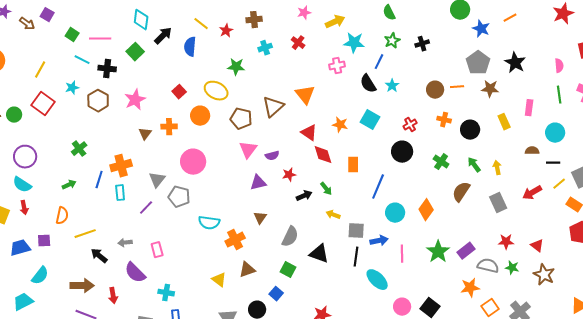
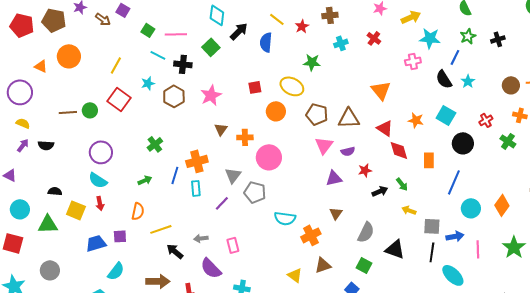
red square: (179, 92) -> (255, 87), turned 32
brown triangle: (273, 107) -> (349, 118), moved, turned 40
orange cross: (169, 127) -> (245, 137), moved
black circle: (402, 152) -> (463, 143), moved
green cross: (441, 162) -> (508, 141), moved

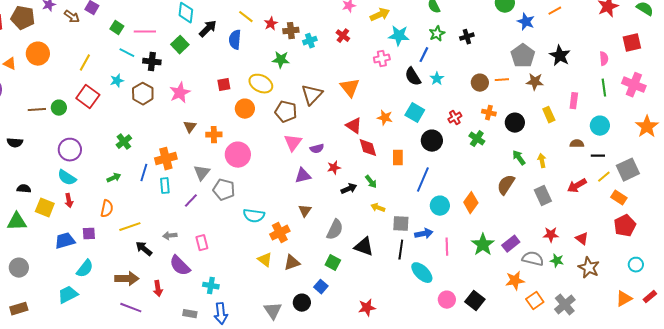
brown cross: (330, 15) -> (291, 31), moved
brown triangle: (349, 118) -> (312, 95), moved, turned -45
yellow triangle: (295, 275) -> (265, 260), moved

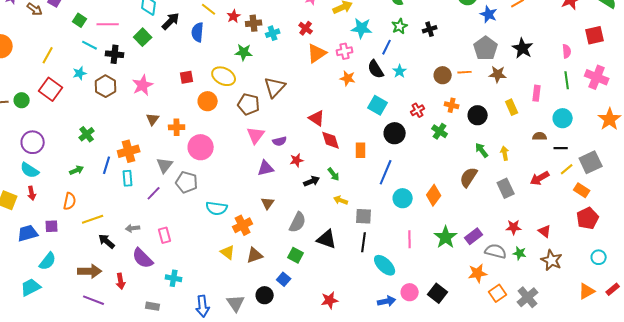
orange triangle: (350, 88) -> (317, 53), moved, turned 35
orange star: (385, 118) -> (348, 78), moved
blue arrow: (424, 234) -> (387, 301), moved
blue arrow: (221, 314) -> (203, 306), moved

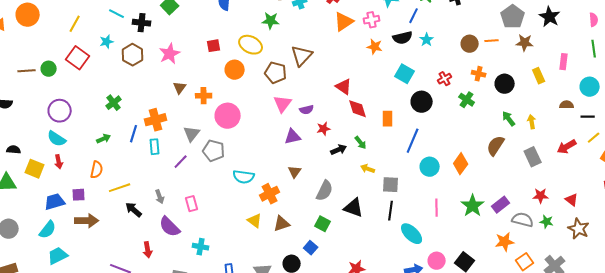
black semicircle: (376, 69) -> (403, 38), turned -72
gray arrow: (133, 228) -> (160, 197), turned -104
cyan semicircle: (48, 261) -> (48, 230), moved
brown arrow: (90, 271) -> (87, 221), moved

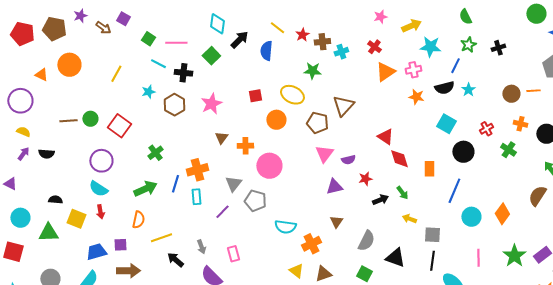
red square: (78, 58) -> (119, 126), moved
green arrow: (104, 139) -> (145, 189), size x1.6

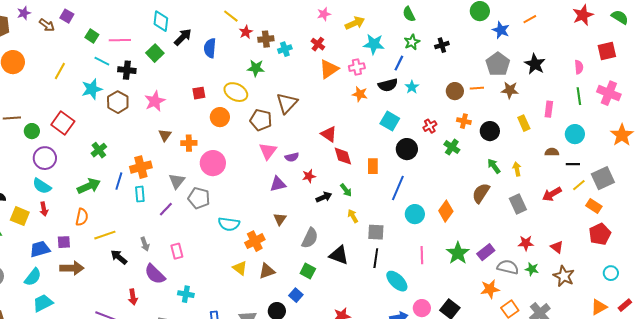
yellow line: (277, 28) -> (231, 16), moved
cyan star: (148, 92) -> (92, 89), size x1.5
green circle: (90, 119) -> (32, 131), moved
yellow arrow: (409, 219) -> (353, 216), turned 40

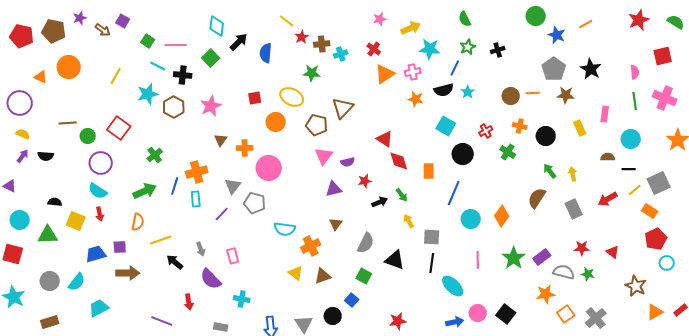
cyan circle: (611, 273) -> (667, 263), moved
brown star: (564, 276) -> (636, 286), moved
cyan semicircle: (33, 277) -> (77, 282), moved

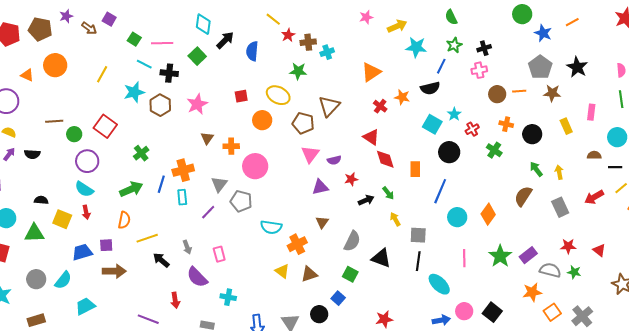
red cross: (374, 49) -> (380, 106), moved
pink cross: (413, 72) -> (479, 70), moved
cyan star: (468, 92) -> (454, 114), moved

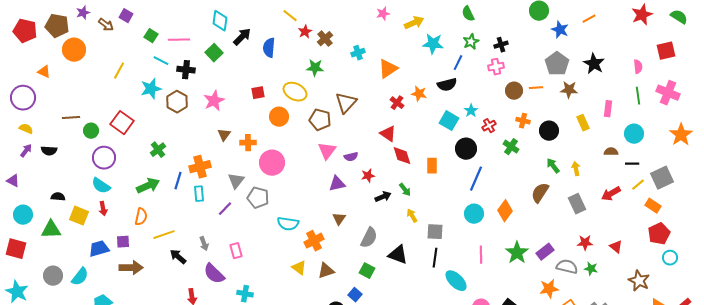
brown cross: (308, 42) -> (325, 39), turned -35
cyan cross: (327, 52) -> (358, 53), moved
orange circle: (55, 65) -> (74, 50), moved
blue line: (440, 191) -> (476, 179), moved

